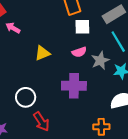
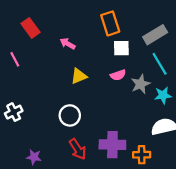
pink arrow: (13, 28) -> (68, 44), moved
purple cross: (74, 86) -> (112, 145), moved
white circle: (26, 97) -> (70, 115), moved

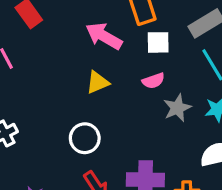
pink arrow: (68, 44) -> (104, 36), moved, size x1.6
gray star: (140, 84) -> (177, 108), moved

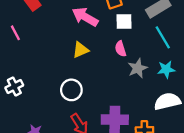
pink semicircle: (153, 81) -> (120, 49), turned 91

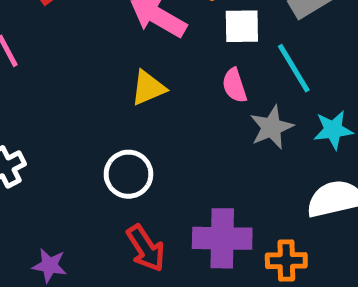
cyan line: (163, 37) -> (294, 68), moved

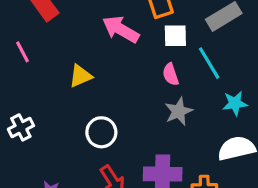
yellow triangle: (148, 88) -> (80, 76), moved
gray star: (272, 127) -> (179, 111), moved

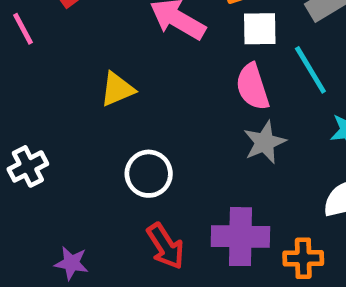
pink line: (23, 52) -> (23, 29), moved
pink semicircle: (171, 74) -> (253, 87), size x1.4

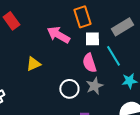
white circle: (149, 174) -> (69, 89), moved

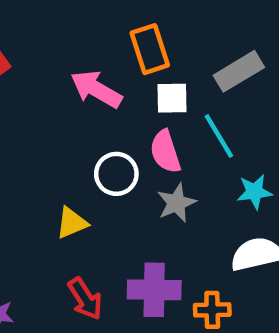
yellow triangle: (33, 64) -> (72, 223), moved
white circle: (69, 89) -> (116, 174), moved

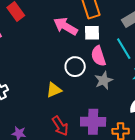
white square: (172, 98) -> (92, 33), moved

